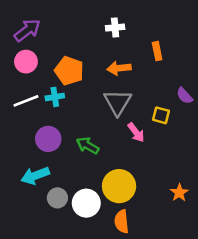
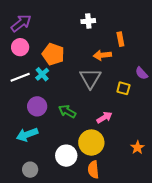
orange arrow: (119, 68) -> (102, 55), moved
cyan cross: (55, 97) -> (42, 74), turned -32
pink arrow: (136, 132) -> (104, 117), moved, turned -84
gray circle: (57, 198) -> (30, 170), moved

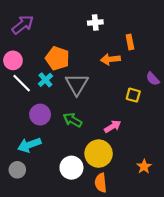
pink circle: (20, 47) -> (13, 60), moved
white line: (20, 77) -> (22, 83), turned 66
gray triangle: (90, 78) -> (77, 84), moved
orange star: (137, 148) -> (144, 167), moved
gray circle: (30, 170) -> (17, 170), moved

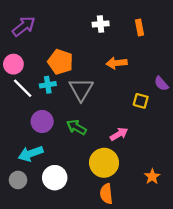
orange rectangle: (130, 42) -> (140, 27), moved
cyan cross: (45, 80) -> (48, 85), turned 32
white circle: (71, 168) -> (55, 178), moved

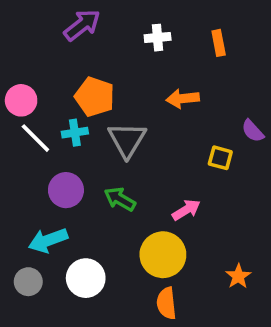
purple arrow: (24, 26) -> (82, 25), moved

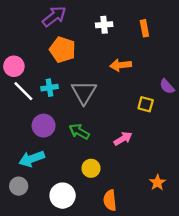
orange pentagon: (95, 97) -> (63, 50), moved
yellow circle: (163, 255) -> (91, 168), moved, size x0.6
white circle: (86, 278) -> (63, 196), moved

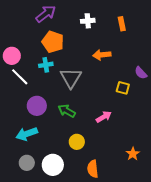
cyan cross: (49, 88) -> (46, 65), moved
gray circle: (19, 186) -> (27, 163), moved

